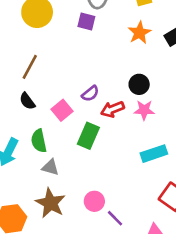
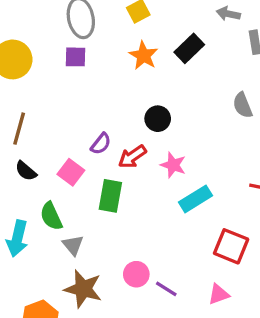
pink star: (144, 110) -> (173, 165), moved, turned 30
gray triangle: (50, 167) -> (73, 245), turned 48

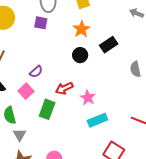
black rectangle: (189, 48) -> (109, 45), moved
black circle: (158, 119) -> (80, 55), moved
purple semicircle: (101, 144) -> (36, 72), moved

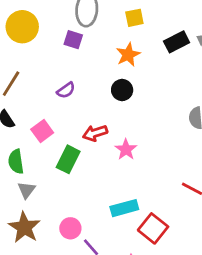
black rectangle: (109, 45) -> (177, 42), moved
purple semicircle: (36, 72) -> (66, 90), moved
cyan rectangle: (97, 120) -> (124, 208), moved

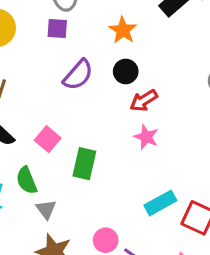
purple semicircle: (66, 90) -> (78, 75), moved, size x1.5
red arrow: (95, 133) -> (144, 100), moved

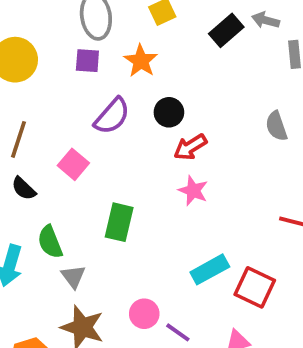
orange star: (123, 30) -> (141, 61), moved
pink square: (48, 139) -> (73, 164), moved

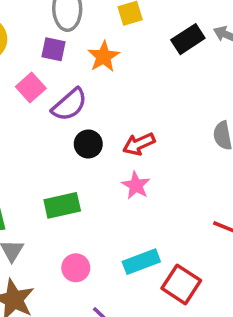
black circle: (169, 112) -> (88, 144), moved
pink square: (73, 164) -> (31, 87), moved
green rectangle: (119, 222) -> (62, 205), turned 56
pink circle: (144, 314) -> (76, 268), moved

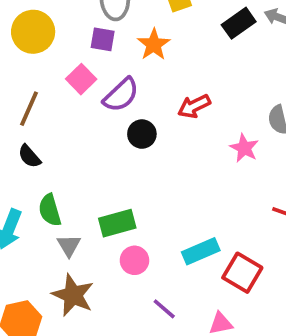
red arrow: (139, 144) -> (194, 106), moved
pink star: (136, 185) -> (244, 148), moved
green rectangle: (62, 205) -> (117, 223), moved

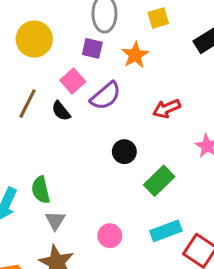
black circle: (142, 134) -> (124, 152), moved
black semicircle: (29, 156) -> (61, 111), moved
green rectangle: (117, 223) -> (159, 181), moved, turned -32

